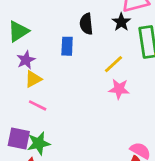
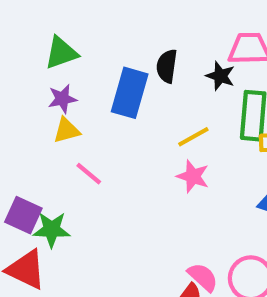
black star: (121, 22) -> (220, 76), turned -30
blue rectangle: (67, 46) -> (130, 93), size x1.6
pink line: (38, 105) -> (89, 174), moved

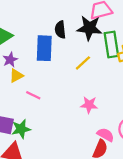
black star: (220, 76) -> (89, 28), size x1.6
pink star: (193, 176) -> (89, 105), moved

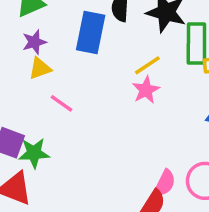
pink star: (89, 105) -> (146, 90), moved, turned 30
pink semicircle: (106, 135) -> (165, 183), turned 78

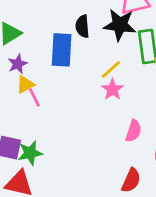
pink line: (62, 103) -> (34, 97), moved, turned 36
pink semicircle: (165, 183) -> (133, 131), moved

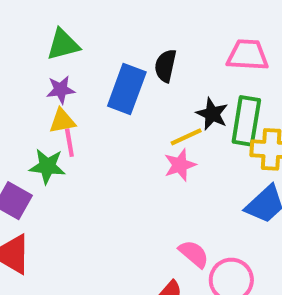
black star: (120, 25) -> (212, 114), moved, size x0.7
pink semicircle: (133, 131) -> (194, 254), moved, turned -85
green star: (30, 153) -> (47, 166), moved

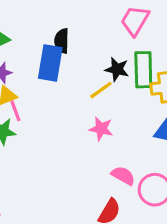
pink trapezoid: (248, 55) -> (135, 21), turned -52
black semicircle: (165, 66) -> (62, 41), moved
pink star: (180, 165) -> (101, 129), moved, turned -30

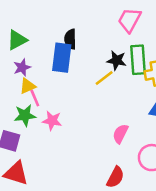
pink star: (101, 129) -> (52, 121), moved
pink semicircle: (123, 176) -> (120, 134), moved, turned -90

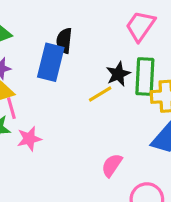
black star: (117, 60) -> (118, 74), turned 30
pink star: (52, 121) -> (29, 139), turned -30

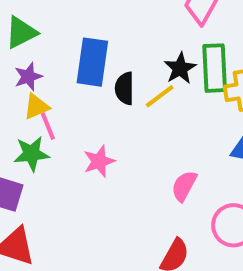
black semicircle: (64, 41) -> (125, 88), moved
pink star: (29, 139) -> (99, 161), moved

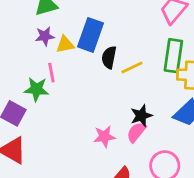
black star: (180, 68) -> (141, 116), moved
yellow triangle: (36, 107) -> (65, 44), moved
pink star: (99, 161) -> (104, 137), moved

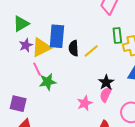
yellow triangle: (65, 44) -> (41, 47), size x1.5
green rectangle: (173, 56) -> (117, 36), size x0.7
green star: (36, 89) -> (48, 82), moved

